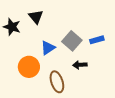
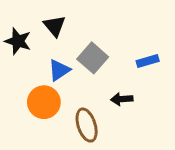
gray square: (72, 41) -> (93, 58), moved
blue triangle: (48, 48) -> (59, 70), moved

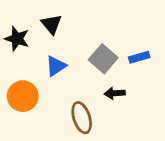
gray square: (93, 58) -> (103, 59), moved
orange circle: (44, 102) -> (23, 96), moved

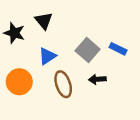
blue rectangle: (139, 57) -> (118, 49), turned 42
brown ellipse: (82, 118) -> (63, 84), moved

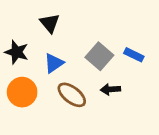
black star: (14, 33) -> (17, 52), moved
brown ellipse: (63, 84) -> (72, 95), turned -35

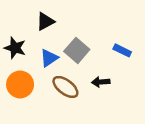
black triangle: (50, 23) -> (45, 21), turned 42
gray square: (99, 56) -> (77, 50), moved

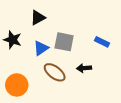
gray square: (77, 50) -> (64, 42), turned -30
orange circle: (20, 84) -> (17, 85), moved

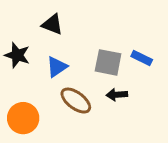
black triangle: (38, 18) -> (52, 24), turned 49
gray square: (64, 42) -> (108, 62), moved

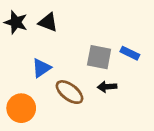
black star: (17, 55) -> (16, 22), moved
blue triangle: (57, 67) -> (41, 68), moved

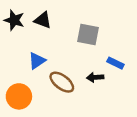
blue rectangle: (130, 53) -> (115, 63), moved
gray square: (99, 57) -> (88, 34), moved

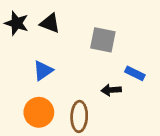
brown ellipse: (62, 82) -> (79, 116), moved, turned 55
orange circle: (19, 96) -> (39, 112), moved

